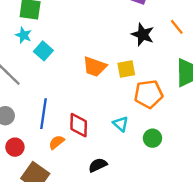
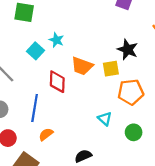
black star: (143, 34) -> (128, 49), moved
cyan star: (24, 35) -> (56, 40), moved
red diamond: (79, 125) -> (57, 82), moved

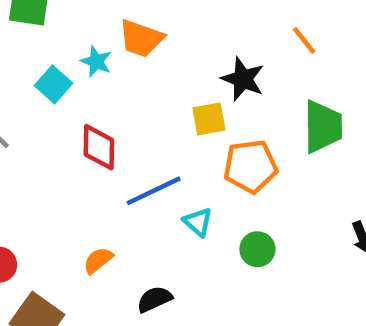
orange trapezoid: (82, 66) -> (141, 38), moved
blue line: (35, 108) -> (154, 191), moved, turned 56
orange semicircle: (46, 134) -> (98, 260), moved

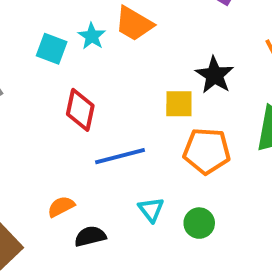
cyan square: (53, 84) -> (52, 49), turned -32
cyan triangle: (198, 222) -> (151, 210), moved
black semicircle: (154, 299) -> (90, 236), moved

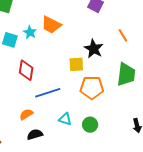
orange semicircle: (61, 207) -> (26, 114), moved
cyan triangle: (151, 210) -> (65, 119), turned -32

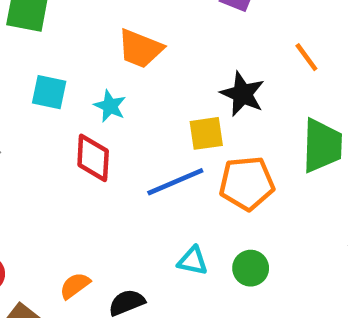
cyan star: (30, 32) -> (110, 106), moved
blue line: (48, 93) -> (175, 182), moved
orange semicircle: (26, 114) -> (75, 286), moved

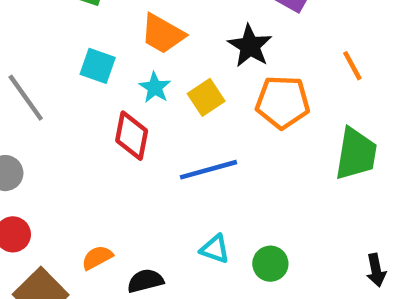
orange trapezoid: (140, 49) -> (163, 34), moved
black star: (242, 94) -> (250, 46), moved
yellow square: (206, 133) -> (206, 97), moved, turned -33
orange pentagon: (247, 183) -> (283, 102), moved

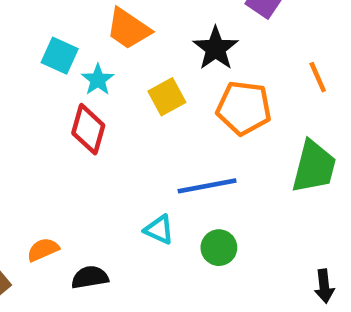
cyan star: (155, 87) -> (98, 80), moved
blue line: (208, 170) -> (207, 186), moved
cyan triangle: (215, 249) -> (159, 230), moved
green circle: (270, 264) -> (219, 248), moved

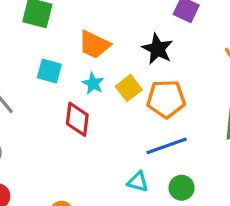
cyan star: (98, 80) -> (93, 84), moved
orange pentagon: (244, 108) -> (166, 99), moved

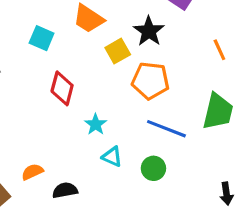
cyan star: (93, 84) -> (96, 124), moved
yellow square: (129, 88) -> (118, 51), moved
blue line: (167, 146) -> (166, 129), moved, turned 33

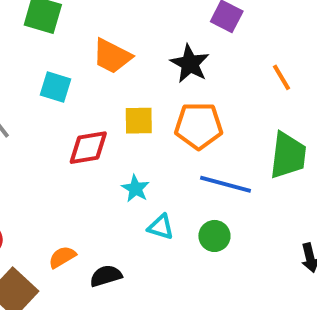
yellow square: (118, 51) -> (139, 121), moved, turned 35
red diamond: (62, 88) -> (88, 148), turned 72

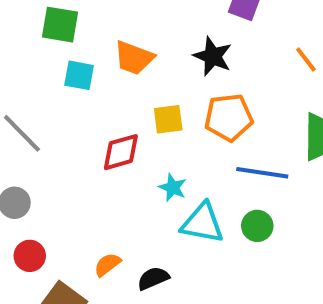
cyan square: (55, 87) -> (79, 75), moved
cyan triangle: (161, 227) -> (202, 223), size x1.6

